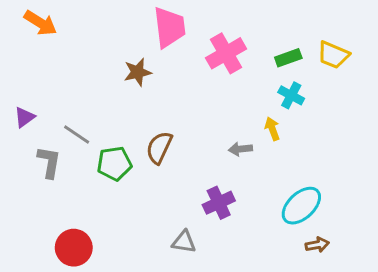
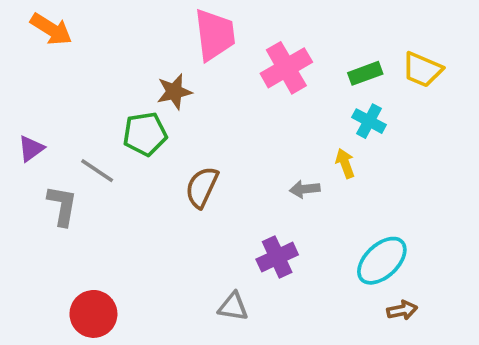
green pentagon: (114, 164) -> (145, 134), moved

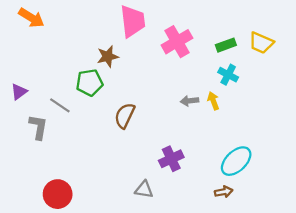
gray arrow: (305, 189) -> (190, 101), moved
brown arrow: (402, 310) -> (224, 192), moved

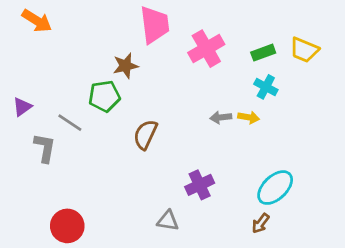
yellow arrow: (213, 101) -> (249, 117), turned 120
brown arrow: (224, 192) -> (261, 223), turned 138

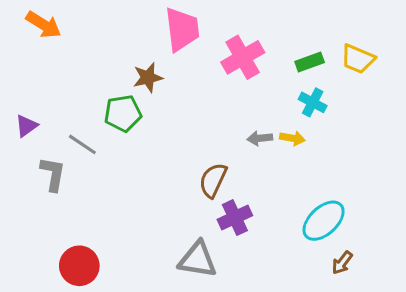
brown semicircle: (145, 135) -> (213, 180), moved
gray triangle: (168, 221) -> (198, 260), size x1.5
brown arrow: (261, 223) -> (342, 263), moved

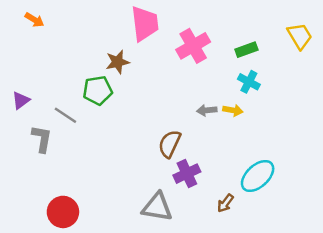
orange arrow: (44, 25) -> (34, 20), size x0.7
yellow trapezoid: (358, 59) -> (300, 36), moved, turned -144
brown arrow: (342, 263) -> (225, 203), moved

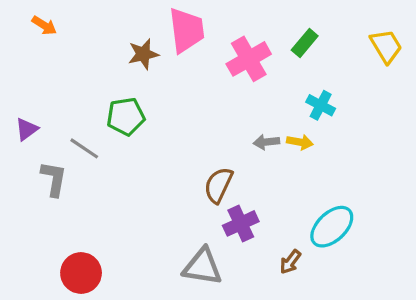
green rectangle: (246, 50) -> (305, 43), moved, turned -30
brown star: (117, 62) -> (143, 54), moved

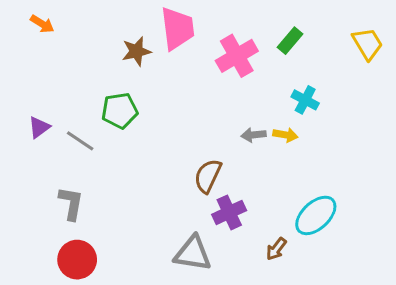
purple triangle: (27, 129) -> (39, 127), moved
gray L-shape: (54, 179) -> (71, 203), moved

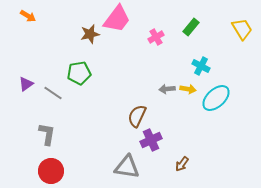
pink trapezoid: (177, 28) -> (117, 19), turned 44
pink cross: (237, 56) -> (156, 37), size x0.6
cyan ellipse: (316, 215) -> (216, 98), moved

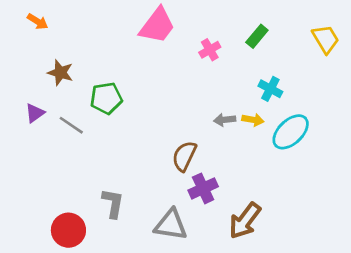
brown star: (90, 34) -> (60, 73), moved, turned 30
gray L-shape: (47, 134) -> (113, 203), moved
brown arrow: (182, 164) -> (245, 221), size x1.8

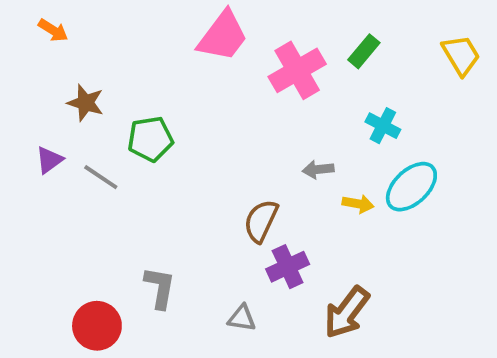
pink cross: (210, 50) -> (297, 70), size x1.8
yellow arrow: (253, 120) -> (358, 204), moved
gray triangle: (171, 225) -> (242, 318), size x0.6

